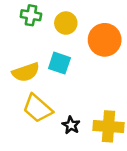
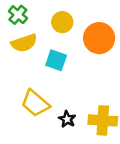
green cross: (31, 15) -> (18, 15), moved, turned 30
yellow semicircle: (26, 72) -> (24, 43), moved

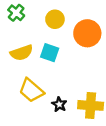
yellow semicircle: (24, 43) -> (22, 53), moved

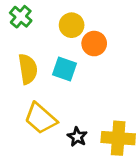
orange circle: (87, 33) -> (94, 44), moved, size x0.7
yellow semicircle: (22, 53) -> (28, 69), turned -80

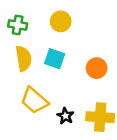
green cross: (21, 17) -> (18, 25), moved, turned -30
orange circle: (94, 44) -> (97, 68), moved

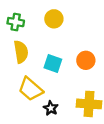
cyan square: (55, 59) -> (53, 63), moved
black star: (65, 116) -> (51, 108), moved

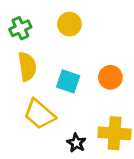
green cross: (16, 22) -> (20, 28), turned -35
black star: (51, 108) -> (76, 143), moved

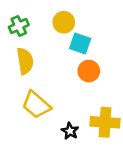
orange circle: (110, 77) -> (89, 71), moved
cyan square: (68, 81) -> (80, 43), moved

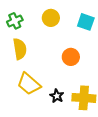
cyan square: (80, 43) -> (86, 22), moved
black star: (70, 131) -> (57, 96), moved

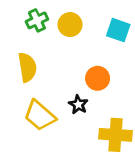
green cross: (15, 21) -> (37, 20), moved
black star: (57, 96) -> (78, 104), moved

